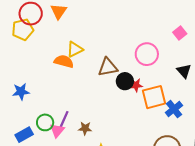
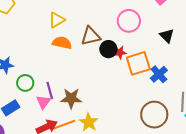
orange semicircle: (64, 61) -> (62, 43), moved
purple line: (64, 119) -> (50, 91), turned -36
green circle: (45, 122) -> (25, 83), moved
brown star: (85, 128) -> (71, 98), size x1.5

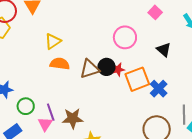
brown triangle: (91, 36) -> (90, 69), moved

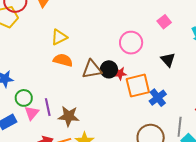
pink triangle: (45, 124) -> (32, 113), moved

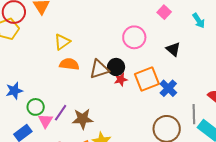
red star: (120, 73) -> (121, 79), moved
purple line: (48, 107) -> (61, 113), turned 54

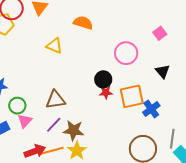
yellow triangle: (62, 42) -> (54, 46), turned 48
orange semicircle: (69, 64) -> (83, 23), moved
brown triangle: (99, 69) -> (56, 100), moved
purple line: (61, 113) -> (54, 125), moved
brown star: (83, 119) -> (74, 130), moved

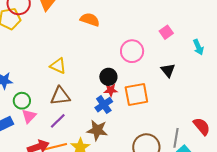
yellow triangle: (54, 46) -> (58, 66), moved
blue cross: (151, 109) -> (104, 105), moved
brown star: (74, 130) -> (97, 130), moved

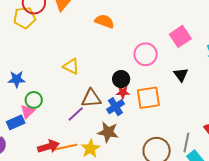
pink square: (166, 32) -> (180, 36), size x1.5
brown triangle: (60, 96) -> (91, 98), moved
pink triangle: (29, 116) -> (28, 111), moved
purple line: (58, 121) -> (76, 114), moved

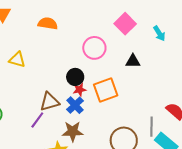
yellow triangle: (71, 66) -> (17, 60), moved
black triangle: (181, 75) -> (133, 61), turned -42

